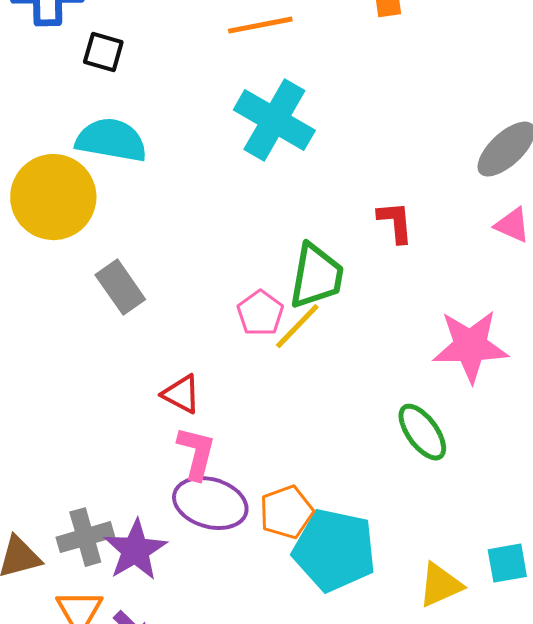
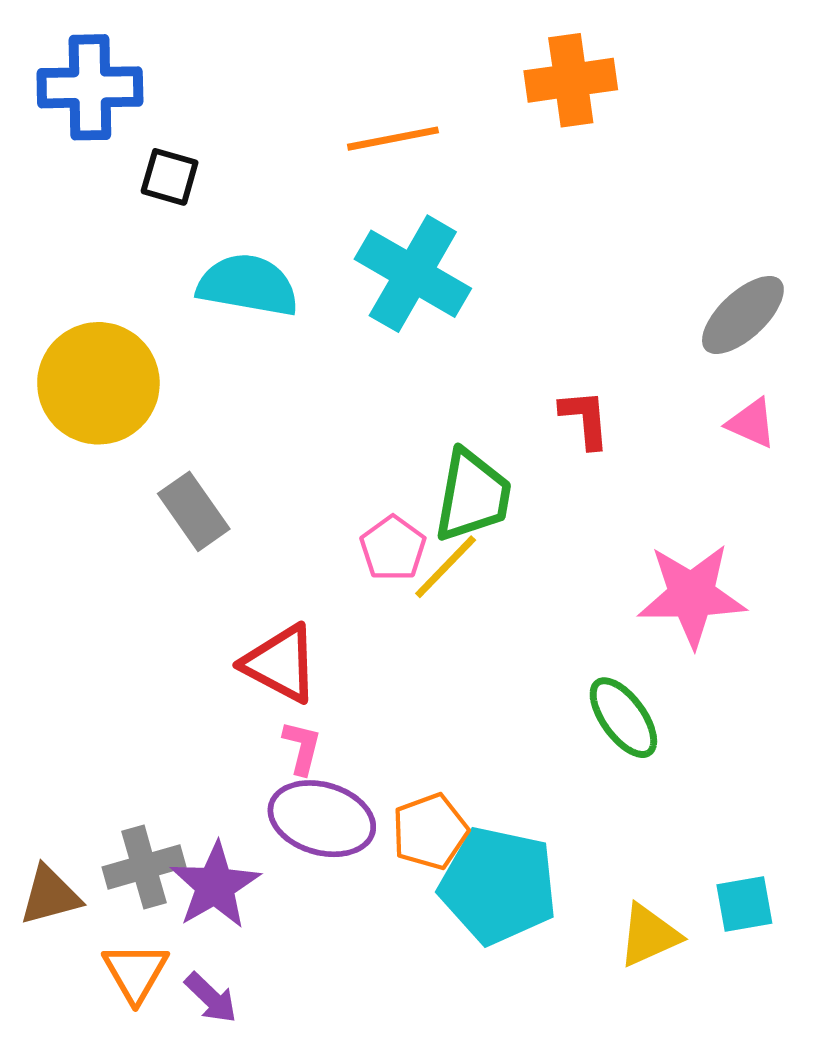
cyan semicircle: (111, 140) -> (248, 285), moved
red triangle: (181, 394) -> (281, 664), size x1.4
pink L-shape: (196, 453) -> (302, 747), size x0.7

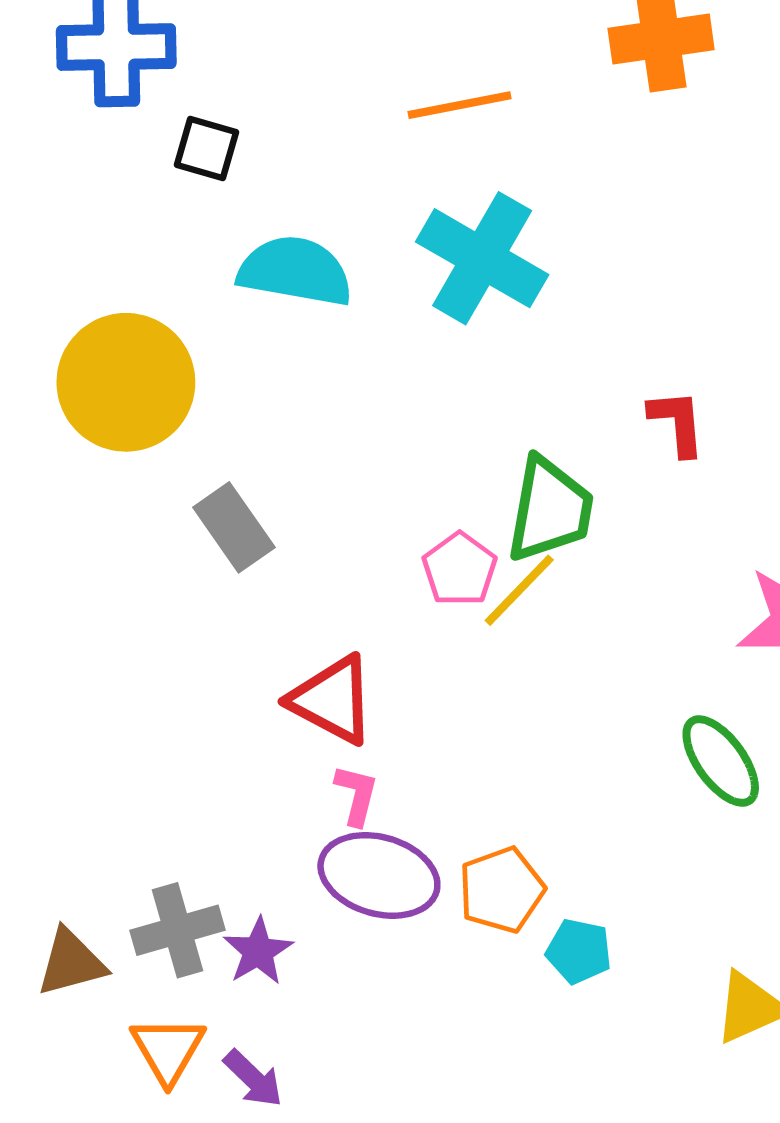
purple star: (215, 885) -> (258, 951), size x0.7
cyan pentagon: (498, 885) -> (579, 951), size x0.5

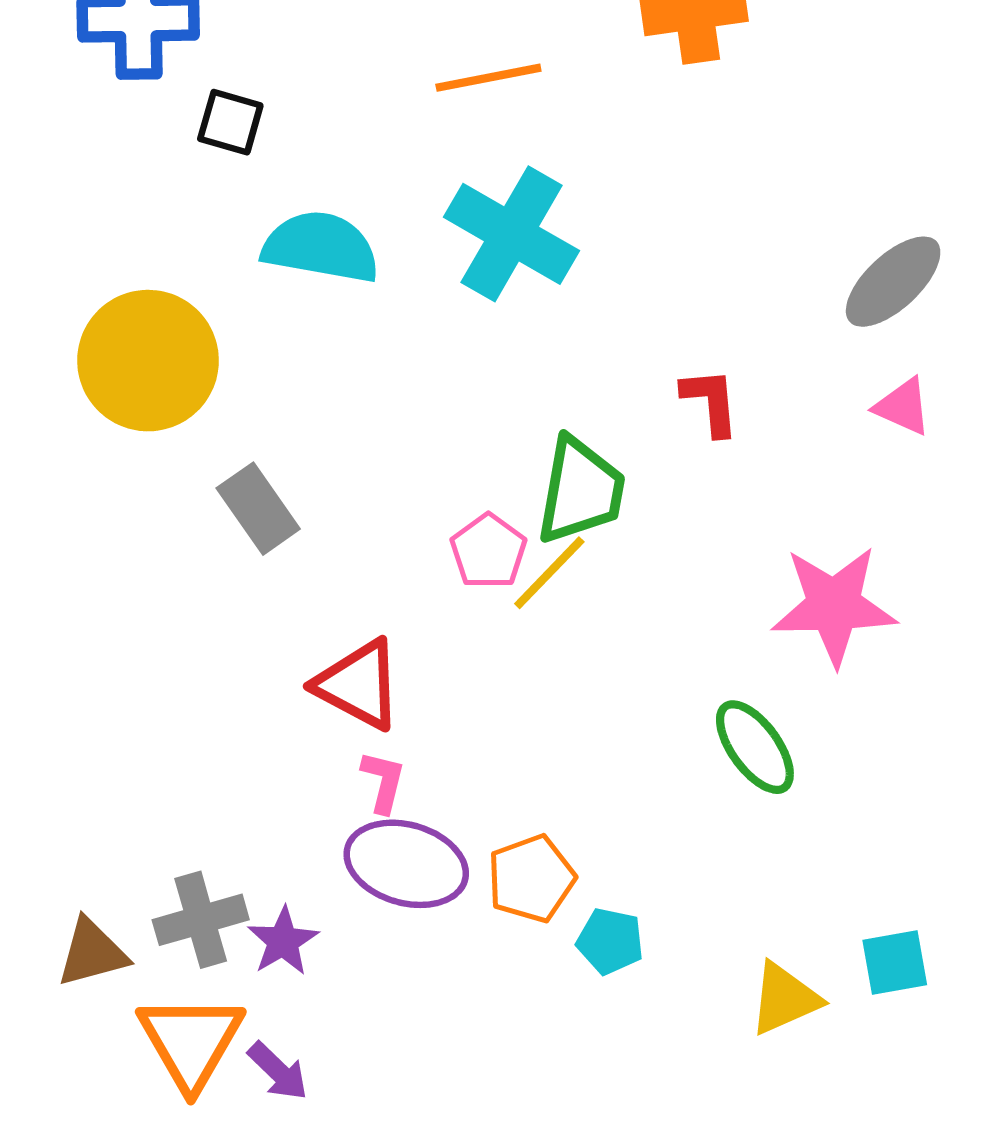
orange triangle: (168, 1050) -> (191, 1041), size x1.4

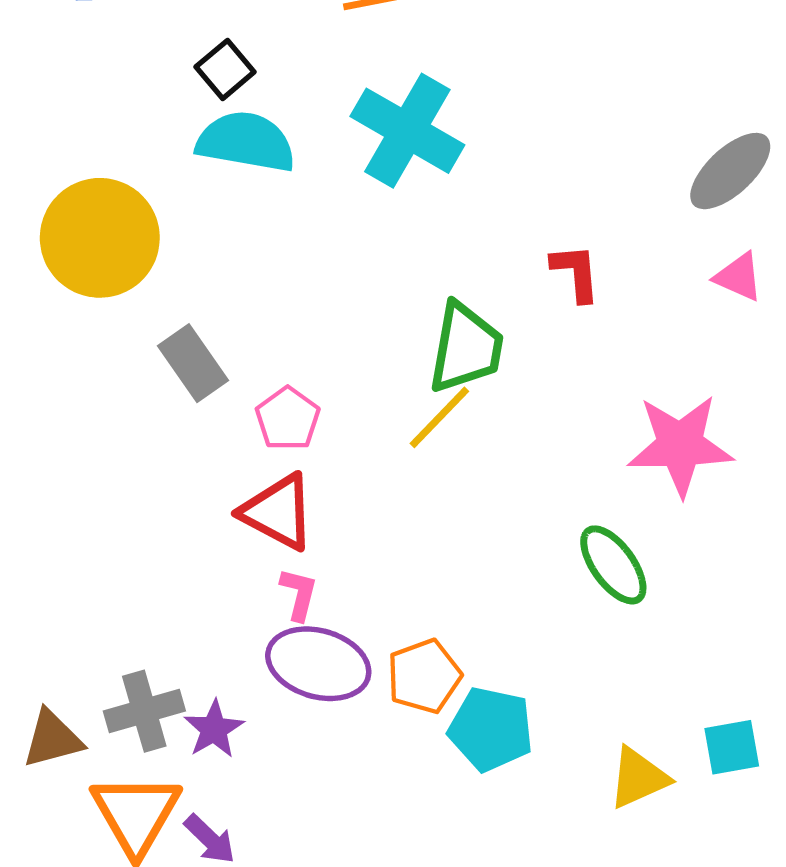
black square: (230, 122) -> (225, 69), moved, turned 34
pink pentagon: (488, 551) -> (288, 419), moved
cyan pentagon: (610, 941) -> (491, 729), size x1.5

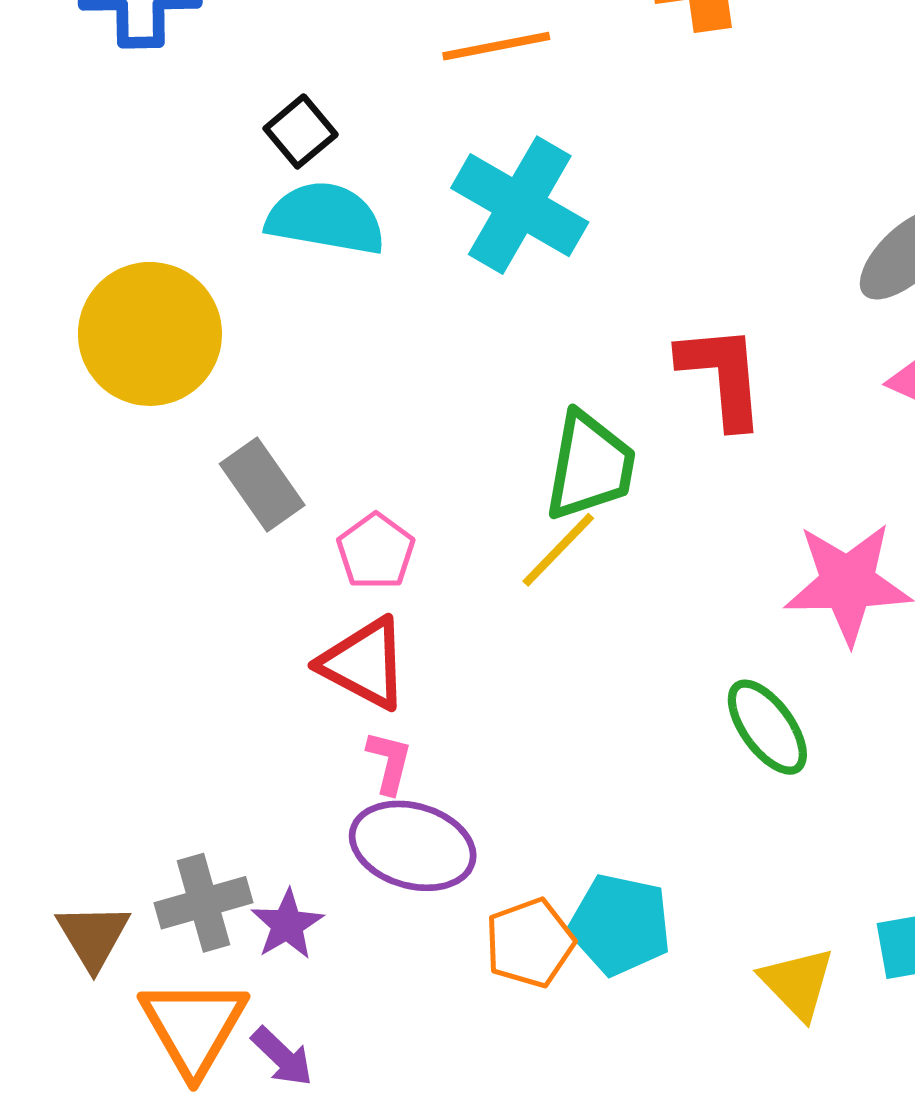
red L-shape: (576, 273) -> (722, 376), size x1.5
orange pentagon: (424, 676) -> (530, 943), moved
brown triangle: (52, 739) -> (93, 936), turned -46
yellow triangle: (638, 778) -> (797, 983), turned -50

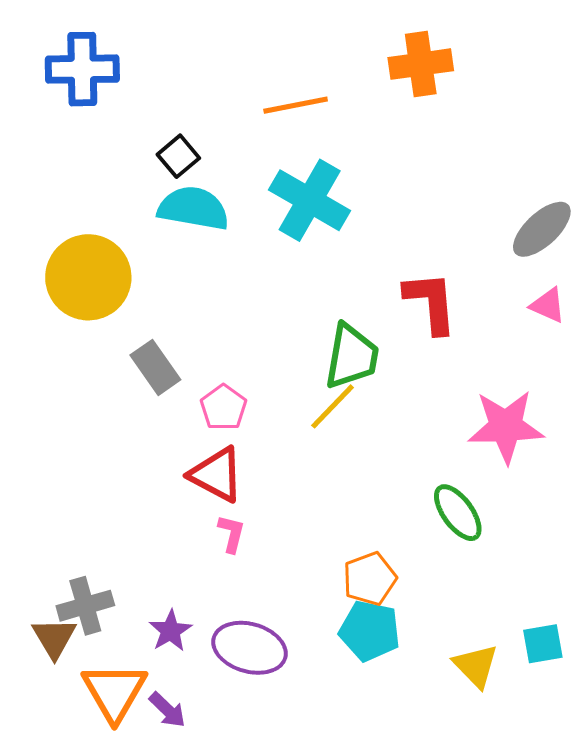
purple ellipse: (413, 846) -> (250, 648), moved
gray cross: (204, 903) -> (85, 606), moved
orange pentagon: (530, 943) -> (370, 579), moved

